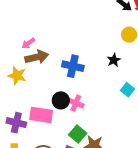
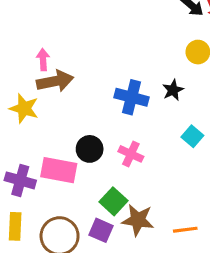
pink arrow: (28, 43) -> (43, 60), turned 120
blue cross: (73, 66) -> (131, 97), moved
pink cross: (76, 103) -> (131, 154), moved

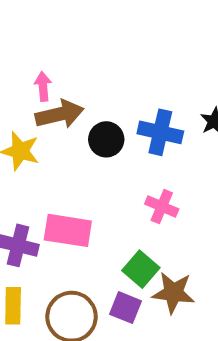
black circle: (90, 149) -> (106, 139), moved

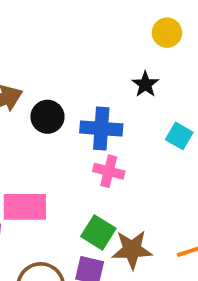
blue cross: (160, 132) -> (101, 128), moved

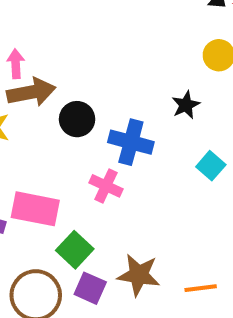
pink cross: (109, 171) -> (106, 186), moved
green square: (98, 232) -> (75, 250), moved

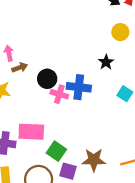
brown arrow: (31, 92) -> (20, 68), size x0.6
pink cross: (106, 186) -> (59, 94), moved

